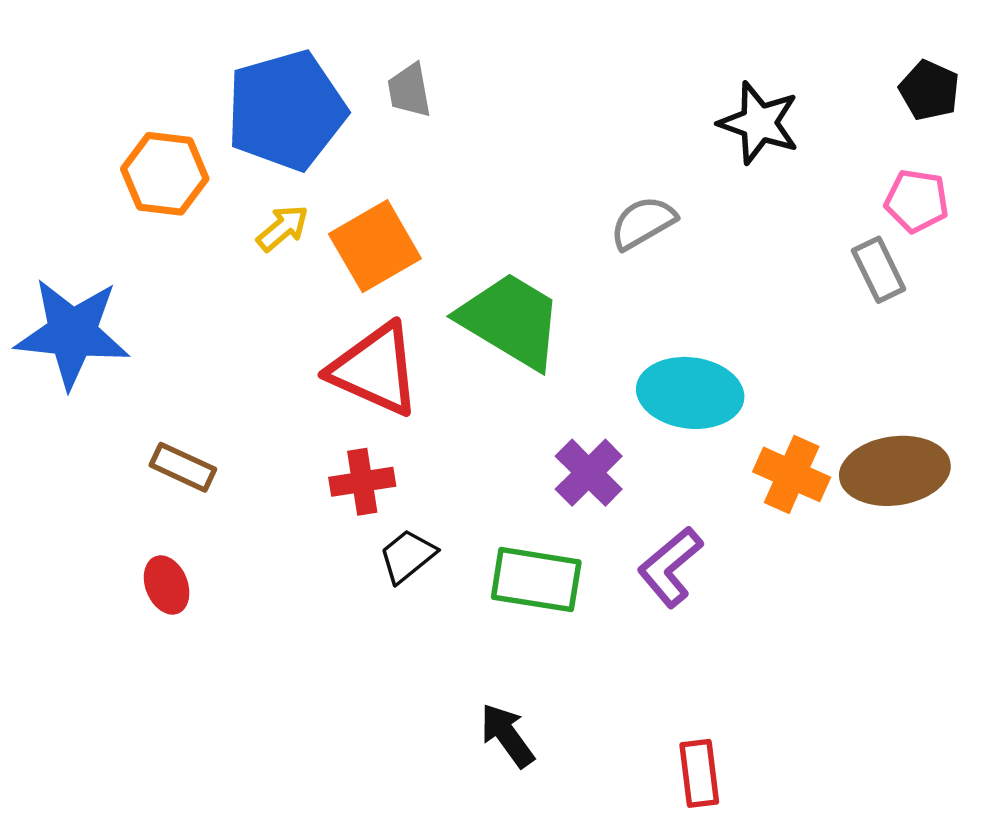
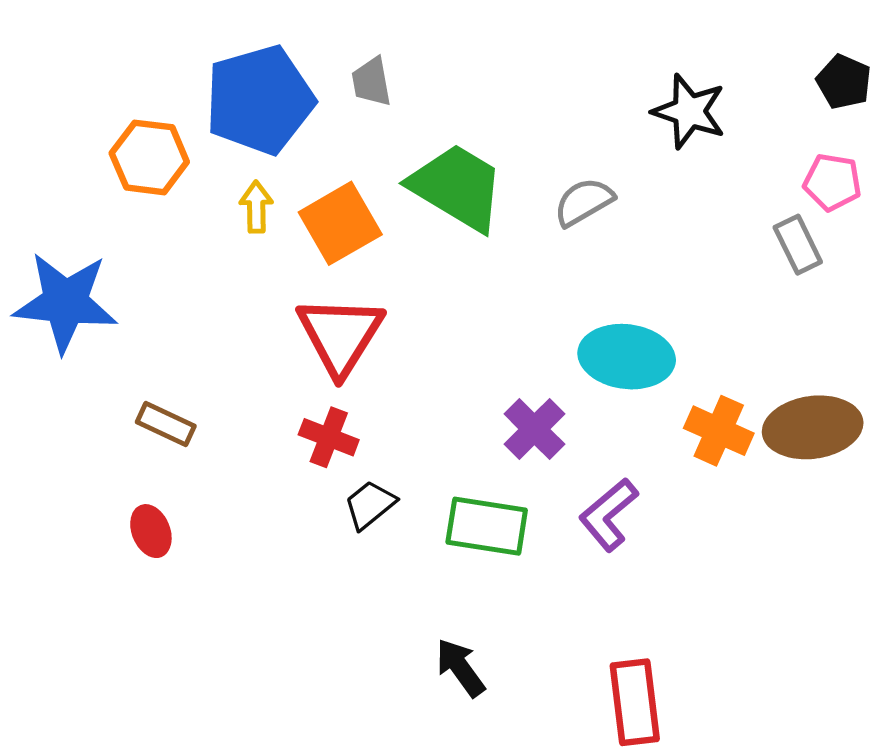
yellow arrow: (283, 228) -> (256, 207), turned -51
green trapezoid: (511, 320) -> (457, 187), moved
red triangle: (375, 369) -> (340, 335), turned 38
red cross: (362, 482) -> (329, 437), turned 30
red rectangle: (699, 773) -> (635, 702), size x1.4

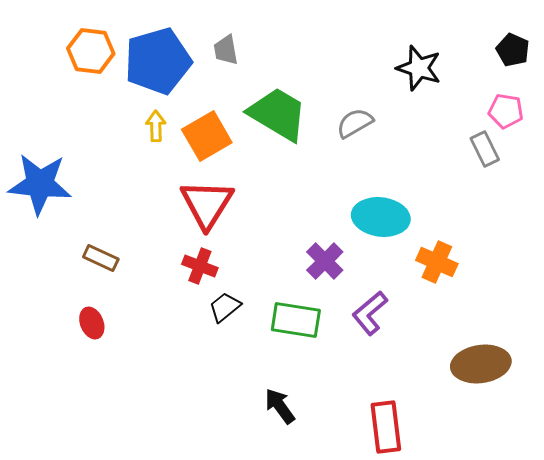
orange hexagon: (149, 157) -> (91, 51), moved
brown ellipse: (813, 427) -> (481, 364), moved

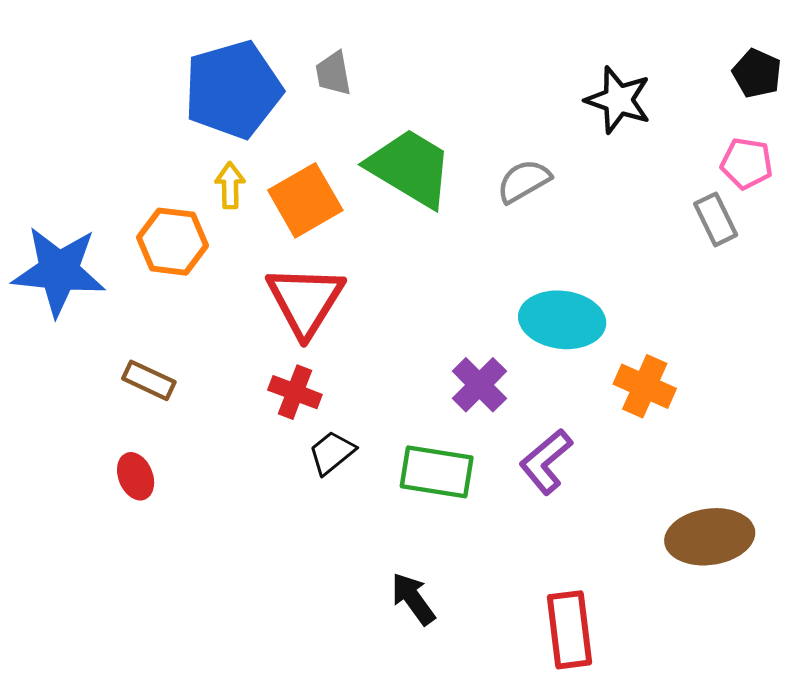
orange hexagon: (91, 51) -> (172, 242), moved

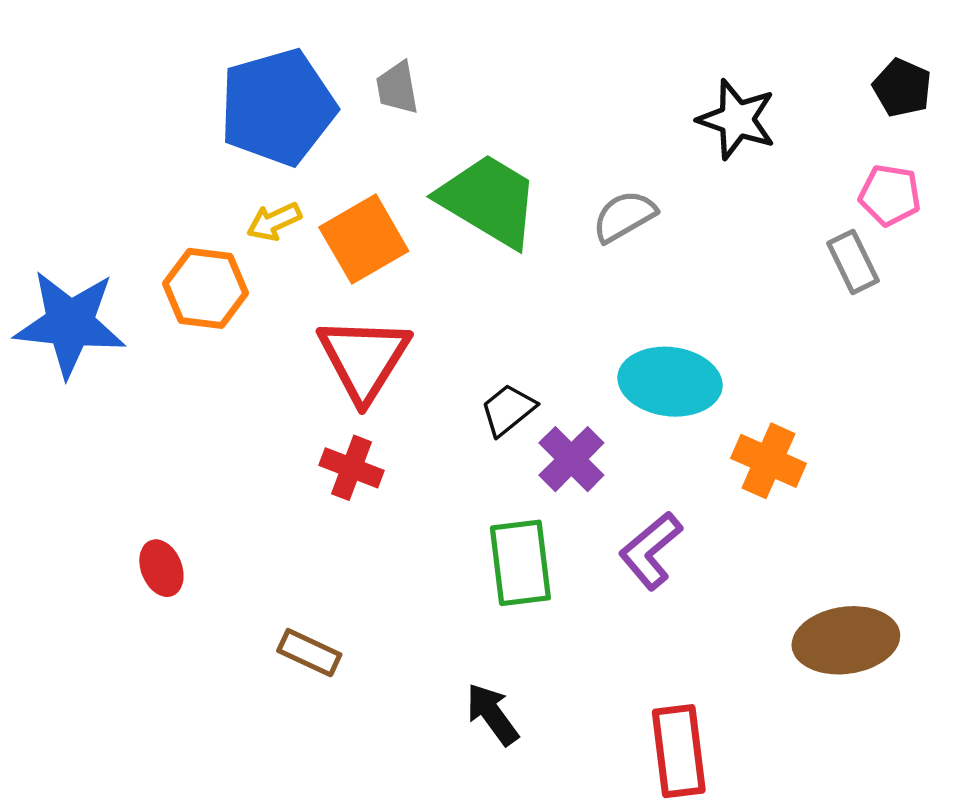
yellow arrow: (230, 185) -> (274, 222), turned -114
brown rectangle: (149, 380) -> (309, 653), moved
black trapezoid: (332, 453) -> (508, 410), moved
green rectangle: (437, 472) -> (520, 563), turned 74

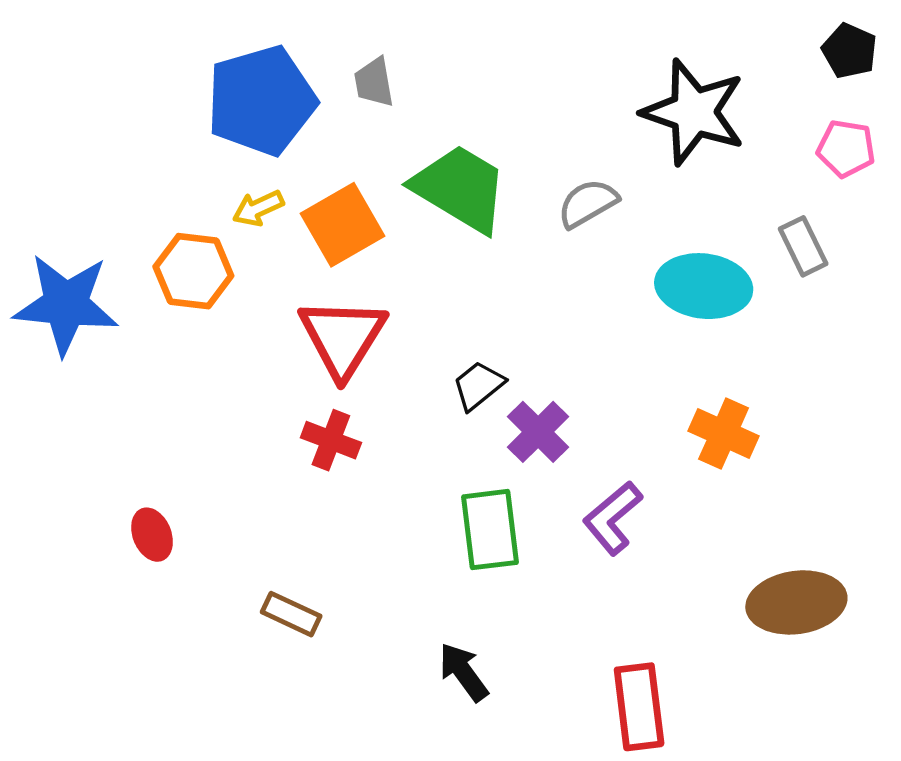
black pentagon: (902, 88) -> (849, 51), moved
black star: (737, 119) -> (694, 112), size x1.4
pink pentagon: (890, 195) -> (846, 149), moved
cyan ellipse: (670, 382) -> (704, 286), moved

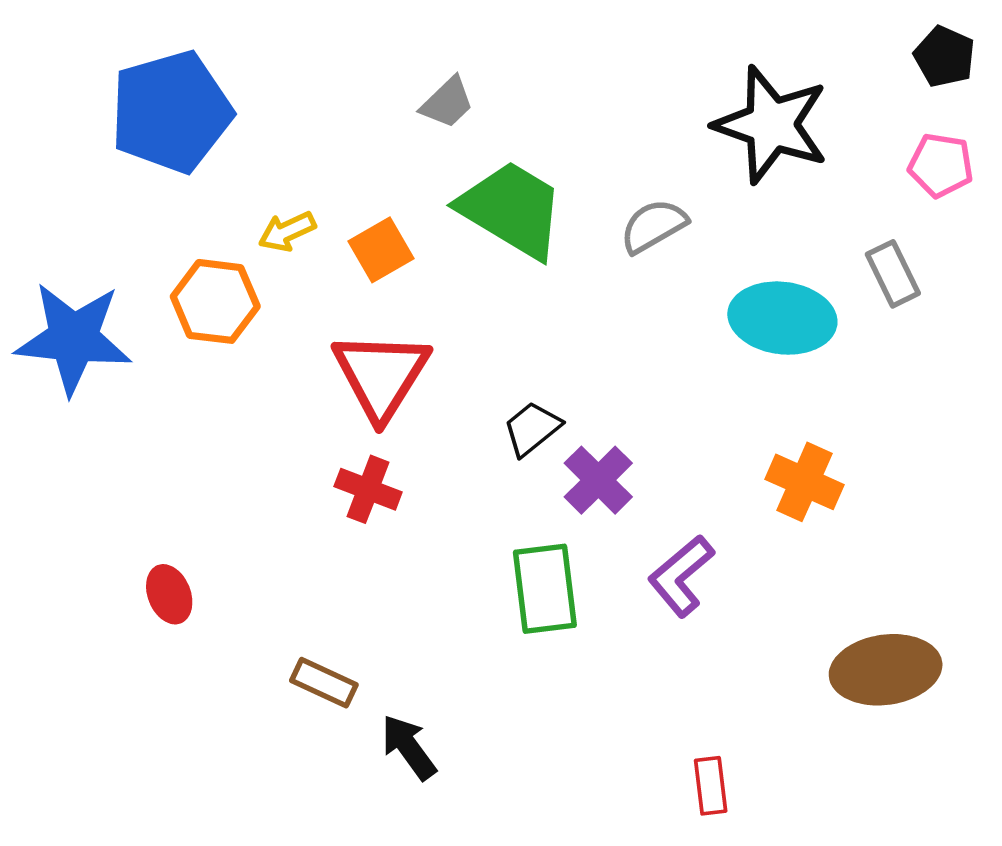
gray trapezoid: (374, 82) -> (447, 103), moved, turned -124
blue pentagon: (261, 101) -> (171, 112), moved
orange square: (343, 225) -> (381, 250), size x0.7
black arrow: (463, 672) -> (409, 747), moved
red rectangle: (639, 707) -> (711, 786), size x0.6

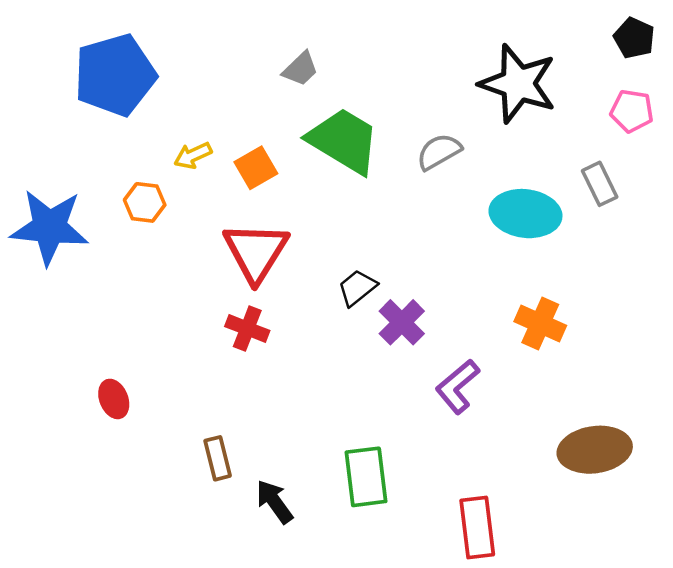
orange hexagon: (215, 301) -> (145, 202), size x0.7
green rectangle: (545, 589) -> (366, 477), moved
brown rectangle: (324, 683) -> (218, 458), turned 51
red rectangle: (711, 786) -> (477, 528), size x1.6

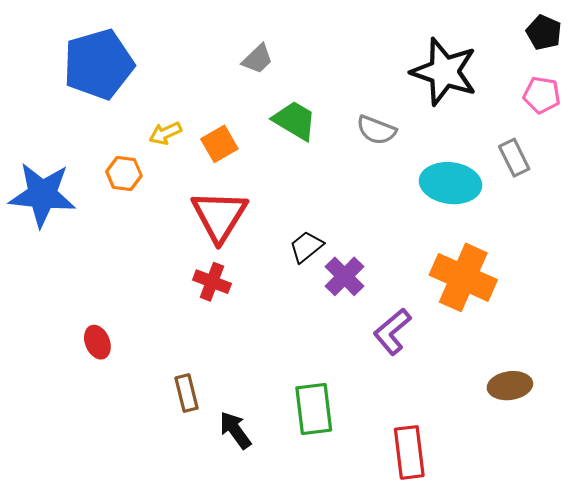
green trapezoid: (344, 141) -> (295, 120), size x0.7
gray semicircle: (439, 152) -> (376, 130), turned -129
orange cross: (540, 324) -> (463, 277), size x1.5
brown ellipse: (595, 450) -> (510, 386), size x0.7

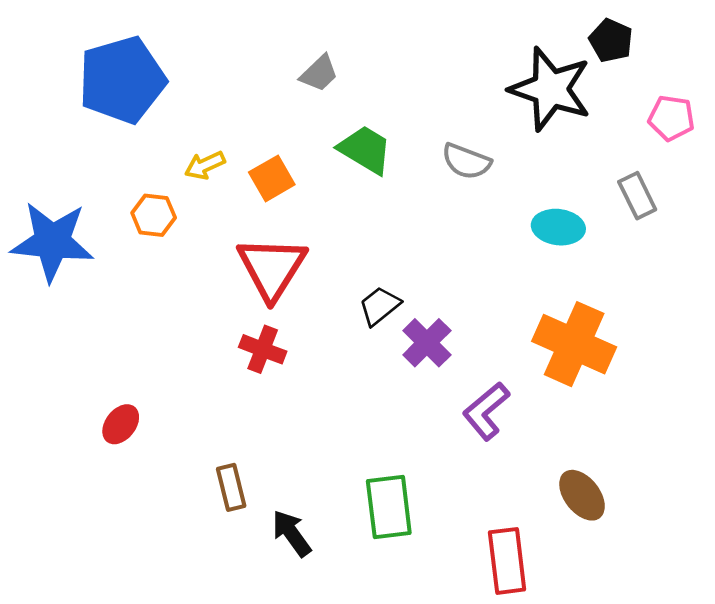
black pentagon: (544, 32) -> (611, 40), moved
cyan ellipse: (451, 183) -> (558, 227), size x0.7
red ellipse: (97, 342) -> (121, 424), turned 60
brown ellipse: (510, 386) -> (582, 495), moved, turned 60

